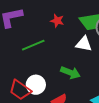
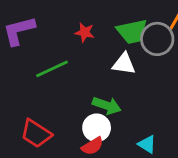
white circle: (36, 85) -> (97, 128), moved

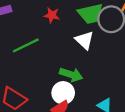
white triangle: (124, 64) -> (84, 40), turned 36

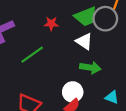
green arrow: (71, 75) -> (90, 68), moved

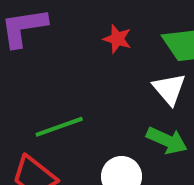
green line: (32, 55) -> (59, 127), moved

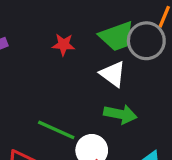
green line: (59, 127) -> (56, 130), moved, turned 57

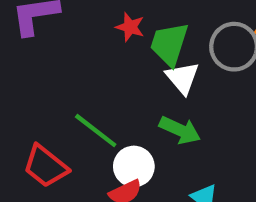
green trapezoid: (117, 36) -> (169, 44), moved, turned 114

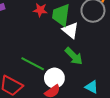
green arrow: (180, 130) -> (74, 56), turned 30

